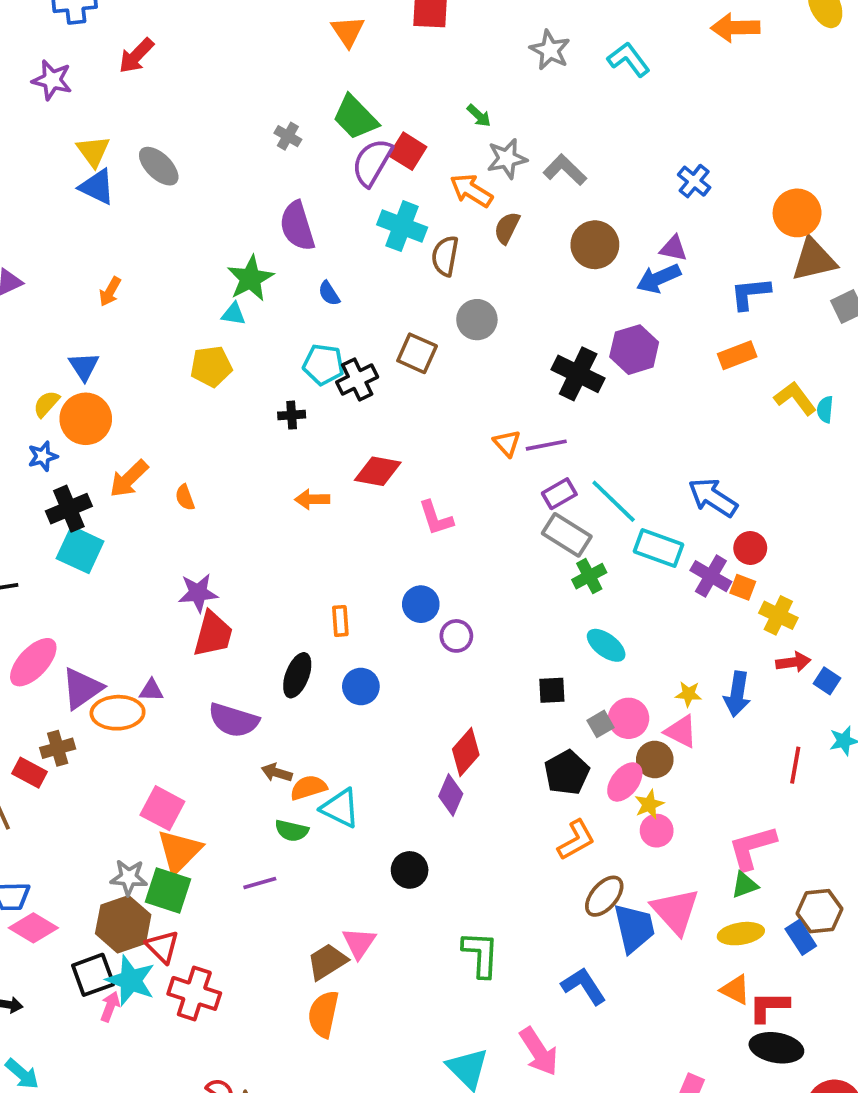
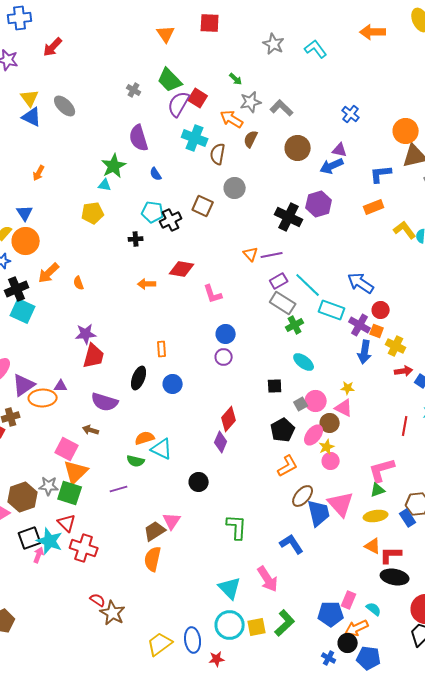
blue circle: (421, 604) -> (226, 334), moved
blue arrow: (737, 694) -> (365, 352), moved
brown arrow: (277, 773) -> (91, 430), moved
brown hexagon: (123, 924) -> (23, 497), moved

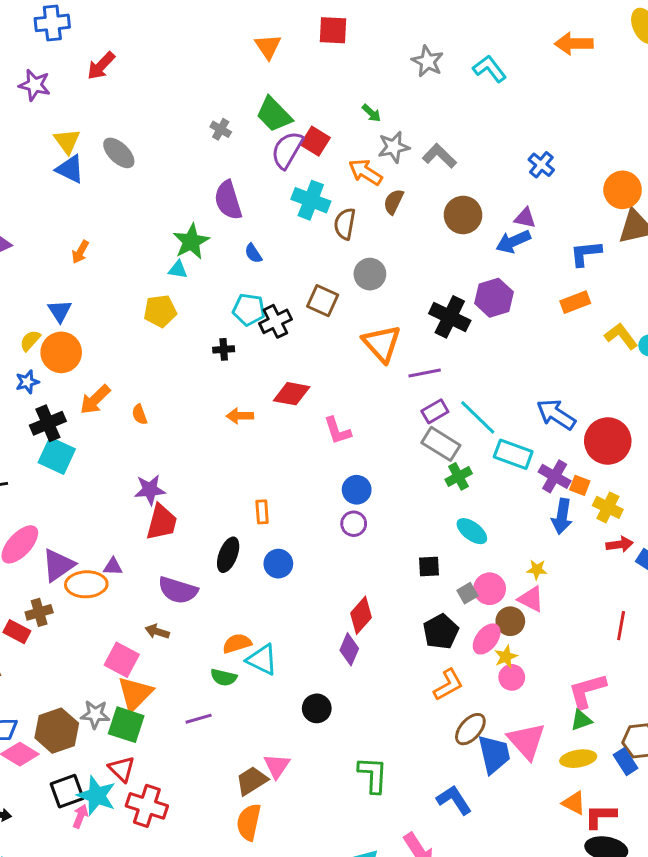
orange triangle: (251, 254) -> (382, 343), moved, size x1.8
red circle: (381, 310) -> (608, 441), moved, size x1.8

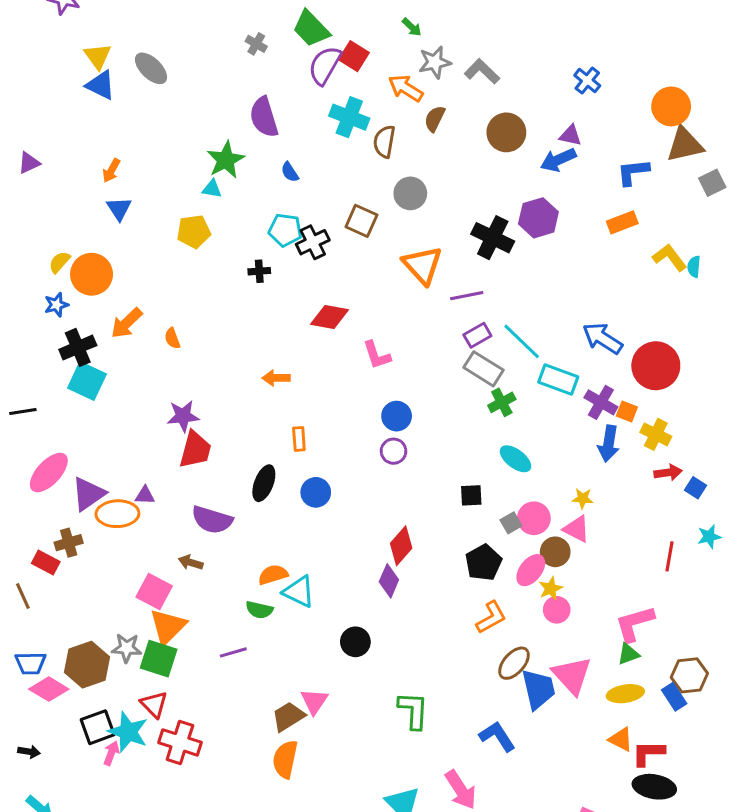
blue triangle: (60, 311) -> (119, 209), moved
orange arrow: (240, 416) -> (276, 378), moved

